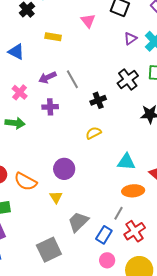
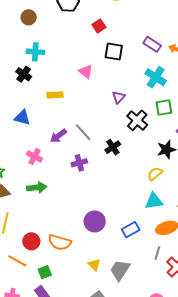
purple triangle: (130, 39) -> (119, 97), moved
purple cross: (50, 107) -> (79, 163), moved
yellow semicircle: (93, 133) -> (155, 174), moved
yellow triangle: (56, 197) -> (94, 265), moved
blue rectangle: (104, 235) -> (131, 230), moved, turned 42

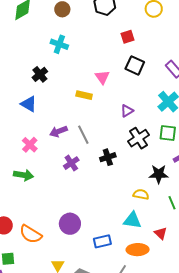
black cross: (24, 74) -> (40, 74), moved
yellow rectangle: (55, 95) -> (84, 95), moved
purple cross: (79, 163) -> (71, 163), turned -35
yellow semicircle: (155, 174) -> (141, 194), turned 35

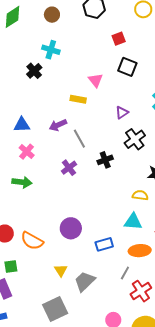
black cross: (40, 74) -> (34, 71), moved
blue triangle: (29, 104) -> (22, 125), moved, turned -30
purple arrow: (58, 131) -> (58, 125), moved

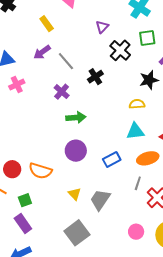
yellow rectangle: (78, 99) -> (47, 24), moved, turned 56
pink cross: (27, 152) -> (17, 84), turned 35
green arrow: (22, 182) -> (76, 117), moved

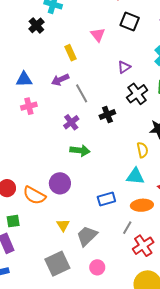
yellow semicircle: (137, 104) -> (142, 150), turned 70
purple circle: (76, 151) -> (60, 183), moved
pink circle: (136, 232) -> (97, 267), moved

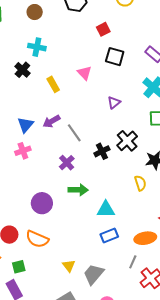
yellow rectangle: (70, 53) -> (53, 84), moved
blue triangle: (24, 79) -> (25, 125), moved, turned -42
black cross: (137, 94) -> (127, 141), moved
cyan triangle: (135, 176) -> (106, 209), moved
purple circle: (60, 183) -> (42, 203), moved

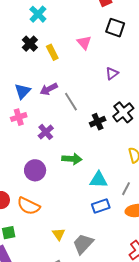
cyan cross: (37, 47) -> (38, 14), turned 30
black cross: (22, 70) -> (30, 44), moved
purple cross: (67, 163) -> (46, 132), moved
gray line: (133, 262) -> (126, 189), moved

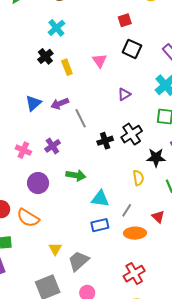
pink cross: (19, 117) -> (23, 150), moved, turned 35

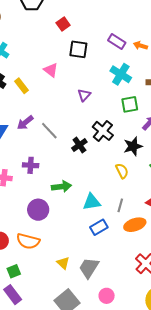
purple cross: (52, 146) -> (31, 165), turned -35
purple circle: (38, 183) -> (38, 210), moved

